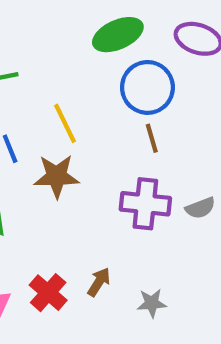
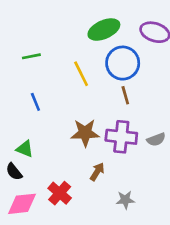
yellow line: (65, 123) -> (81, 74), moved
brown star: (57, 176) -> (85, 133), moved
brown arrow: (99, 282) -> (97, 172), moved

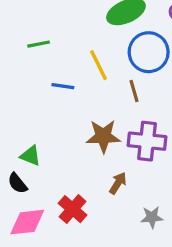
brown line: (125, 95) -> (134, 91), moved
blue line: (35, 102) -> (63, 86), moved, turned -60

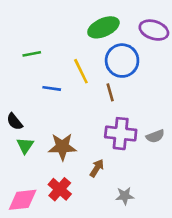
brown star: (103, 136) -> (62, 147), moved
green triangle: (30, 156) -> (25, 145), turned 42
black semicircle: (18, 183) -> (15, 122), moved

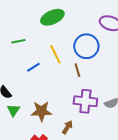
green ellipse: (103, 27) -> (52, 17), moved
blue line: (52, 88) -> (33, 67), turned -40

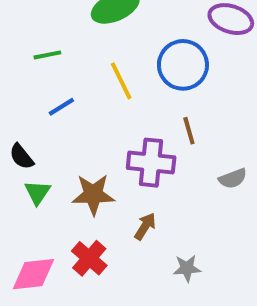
blue line: (33, 67) -> (61, 107), moved
brown line: (77, 70) -> (189, 131), moved
purple cross: (85, 101) -> (151, 163), moved

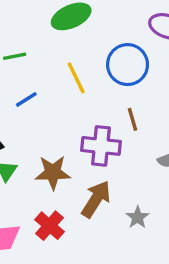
brown arrow: (145, 226) -> (96, 199), size x1.6
gray star: (187, 268) -> (138, 217), moved, turned -30

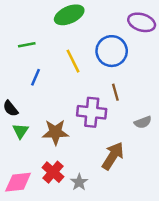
blue line: (26, 99) -> (35, 77), turned -35
brown arrow: (96, 199) -> (113, 156), moved
gray star: (138, 217) -> (79, 182), moved

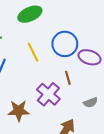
purple ellipse: (142, 22) -> (89, 57), moved
purple cross: (92, 112) -> (48, 94), turned 35

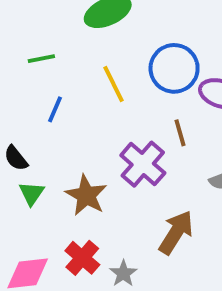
brown star: (19, 111) -> (86, 195), turned 30

